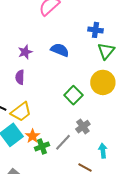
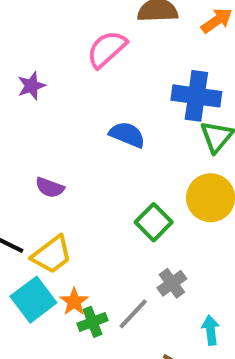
blue cross: (96, 30) -> (196, 96), size x1.6
purple star: (25, 52) -> (31, 86), moved
purple semicircle: (20, 77) -> (50, 188), turned -72

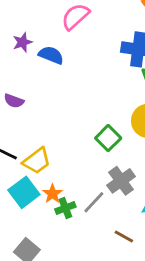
blue semicircle: (127, 135) -> (51, 55), moved
purple semicircle: (50, 188) -> (14, 101), moved
gray cross: (172, 283) -> (121, 181), size x1.4

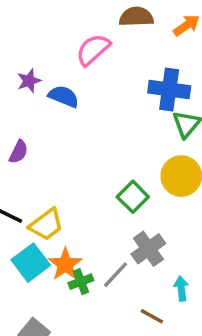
purple semicircle: (14, 101) -> (19, 152), turned -84
orange star: (52, 194) -> (65, 264), size x1.4

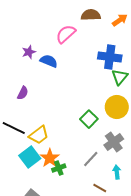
gray cross: (148, 249) -> (114, 142), moved
gray line: (116, 275) -> (91, 159), moved

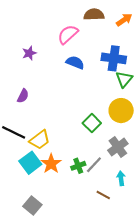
blue semicircle: (49, 61) -> (75, 63), moved
green cross: (59, 168) -> (78, 166), moved

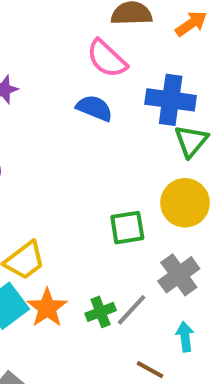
pink semicircle: (68, 34) -> (107, 59), moved, turned -95
green square: (92, 123) -> (127, 228), turned 36

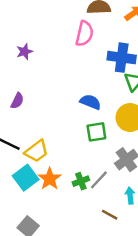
pink semicircle: (107, 59) -> (84, 34), turned -120
blue semicircle: (94, 108) -> (90, 102), moved

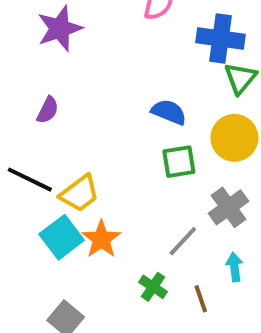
purple star: (24, 52) -> (60, 29), size x1.6
green cross: (81, 181) -> (153, 287), moved, turned -35
brown line: (110, 215) -> (201, 299), turned 42

